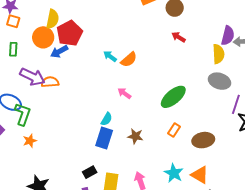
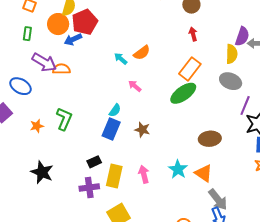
red arrow: (179, 37) -> (193, 34), turned 40
cyan arrow: (110, 56) -> (121, 59), moved
green L-shape: (23, 114) -> (64, 119), moved
orange rectangle: (174, 130) -> (190, 69), moved, size x1.6

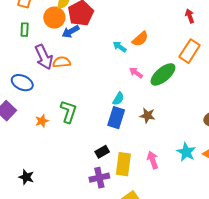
purple arrow: (44, 62) -> (44, 57), turned 40
green ellipse: (183, 93) -> (163, 74), moved
black star: (42, 172) -> (26, 177), moved, size x0.7

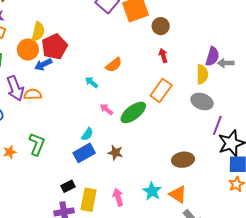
orange semicircle: (140, 39) -> (114, 65), moved
blue rectangle: (116, 118) -> (84, 153), turned 40

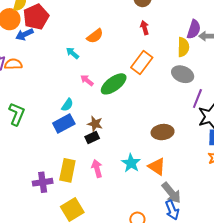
black rectangle: (68, 186) -> (92, 138), moved

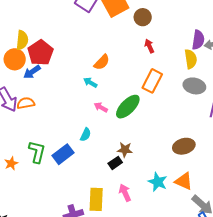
cyan arrow: (72, 53) -> (90, 82), moved
blue rectangle: (64, 124) -> (63, 154), moved
brown star: (95, 124) -> (125, 150), moved

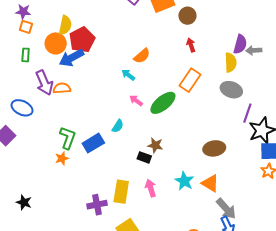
blue arrow: (32, 72) -> (71, 58), size x1.4
orange star: (11, 163) -> (62, 158), moved
black rectangle: (115, 163) -> (144, 157), turned 48

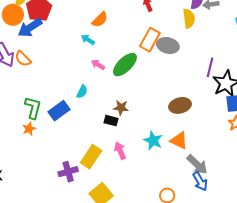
orange semicircle: (62, 88) -> (23, 59), turned -126
gray ellipse: (231, 90) -> (168, 45), moved
yellow rectangle: (121, 192) -> (91, 157), turned 30

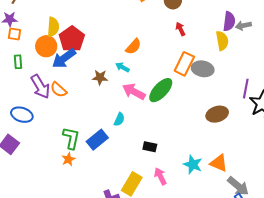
pink arrow: (98, 65) -> (134, 92), size x1.6
brown ellipse: (180, 105) -> (217, 114), moved
brown star: (121, 108) -> (100, 77), moved

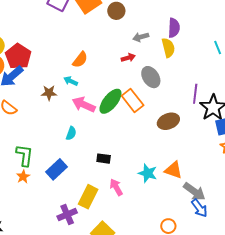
gray arrow: (243, 26) -> (141, 37), moved
red arrow: (180, 29) -> (128, 58), moved, turned 104
orange rectangle: (184, 64) -> (133, 101), moved, turned -60
gray ellipse: (203, 69) -> (151, 77), turned 50
blue rectangle: (97, 140) -> (57, 169), moved

